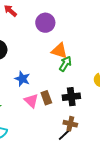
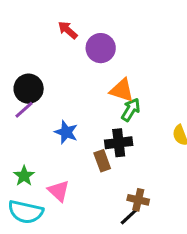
red arrow: (10, 11) -> (68, 30), moved
black cross: (71, 97) -> (119, 143), moved
pink triangle: (31, 101) -> (59, 191), moved

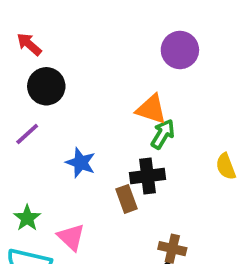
red arrow: (68, 30) -> (29, 44), moved
purple circle: (101, 48) -> (180, 50), moved
black circle: (29, 89) -> (46, 86), moved

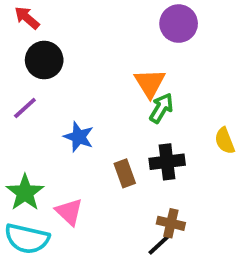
orange triangle: (151, 109) -> (150, 83), turned 40
black cross: (147, 176) -> (167, 162), moved
green star: (27, 218) -> (25, 193), size x1.4

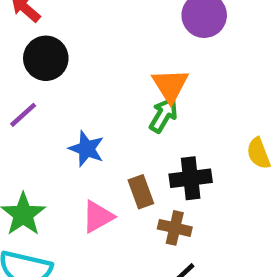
green arrow: (161, 108) -> (163, 115), moved
pink triangle: (69, 212) -> (98, 217), moved, turned 48
brown cross: (171, 223) -> (175, 228), moved

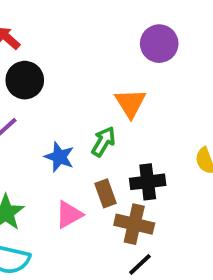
green arrow: (163, 115) -> (103, 142), moved
brown cross: (175, 228) -> (134, 224), size x1.4

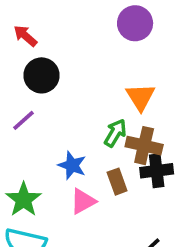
purple circle: (159, 44) -> (135, 23), moved
blue star: (59, 157) -> (72, 165), moved
brown cross: (134, 224) -> (144, 146), moved

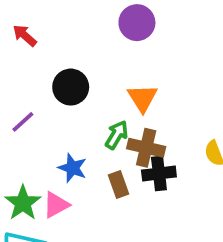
black circle: (42, 75) -> (71, 87), moved
pink triangle: (83, 201) -> (56, 205), moved

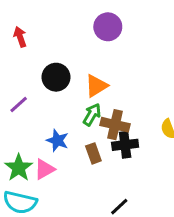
red arrow: (25, 36) -> (20, 37), turned 30
orange triangle: (142, 98) -> (96, 86), moved, turned 30

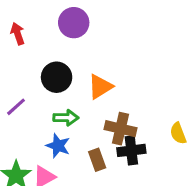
purple circle: (108, 27) -> (74, 23), moved
green arrow: (92, 115) -> (66, 118), moved, turned 60

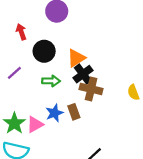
red arrow: (18, 34) -> (21, 32), moved
blue star: (58, 146) -> (54, 113), moved, turned 30
black cross: (131, 150) -> (83, 74), moved, turned -30

